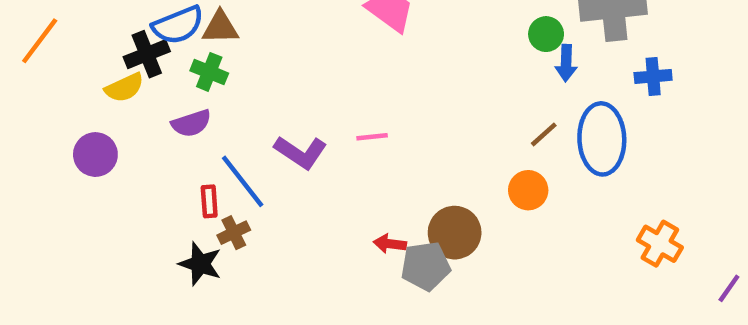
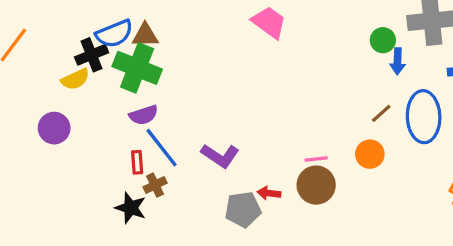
green cross: (209, 72) -> (137, 68), size x1.8
purple semicircle: (191, 123) -> (144, 115), moved
pink line: (372, 137) -> (316, 159), moved
purple L-shape: (301, 152) -> (220, 156), moved
gray pentagon: (426, 266) -> (243, 209), moved

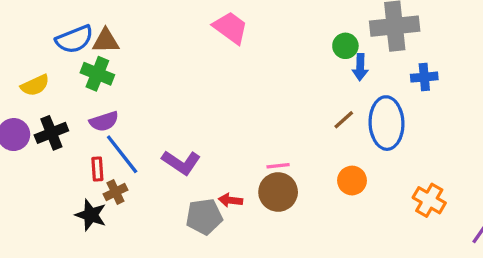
black cross: (92, 55) -> (51, 133), moved
green cross: (137, 68) -> (97, 74), size x0.7
orange circle: (370, 154) -> (352, 181), moved

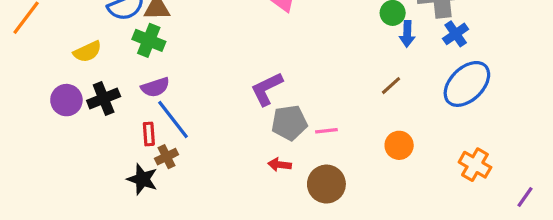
blue cross: (424, 77) -> (456, 34), moved, turned -30
blue ellipse: (386, 123) -> (467, 84), moved, turned 48
purple L-shape: (181, 162) -> (267, 89), moved, turned 120
brown circle: (278, 192) -> (326, 184), moved
gray pentagon: (204, 217) -> (289, 123), moved

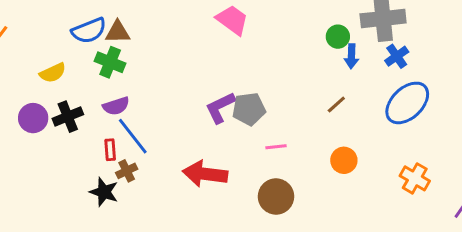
gray pentagon: (289, 123) -> (249, 109), moved
red arrow: (280, 165) -> (205, 174), moved, size x2.0

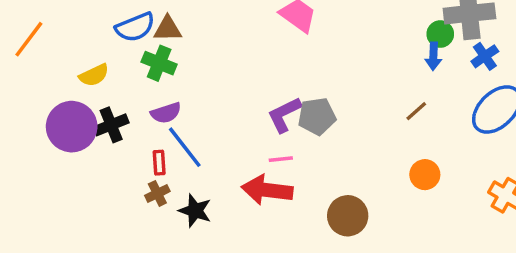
green circle: (338, 37) -> (440, 34), moved
purple circle: (33, 118) -> (72, 127), size x1.5
pink line: (276, 147) -> (281, 159), moved
brown cross: (127, 171) -> (157, 193), moved
black star: (104, 192) -> (195, 211), moved

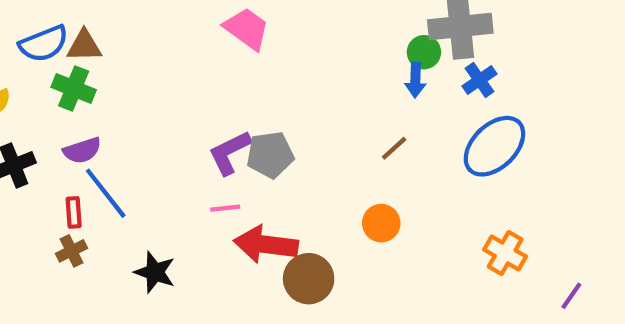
orange circle: (425, 175) -> (381, 223), moved
red arrow: (267, 190) -> (266, 244), moved
black star: (195, 211) -> (155, 272), moved

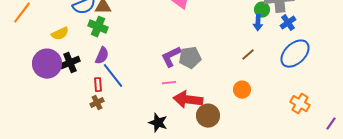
purple semicircle: (82, 150) -> (102, 56), turned -48
black star: (155, 272) -> (158, 123), moved

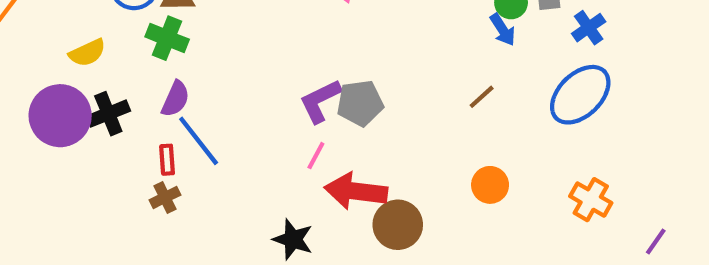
blue arrow: (258, 23) -> (503, 30), turned -35
blue cross: (288, 23) -> (589, 28), moved
pink line: (169, 83) -> (316, 156), turned -56
orange circle: (242, 90) -> (490, 185), moved

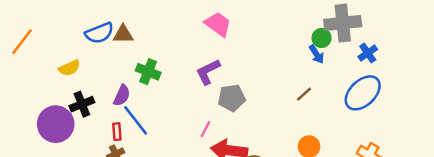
green cross: (167, 38) -> (148, 72), moved
purple L-shape: (320, 101) -> (208, 72), moved
purple circle: (60, 116) -> (56, 124), moved

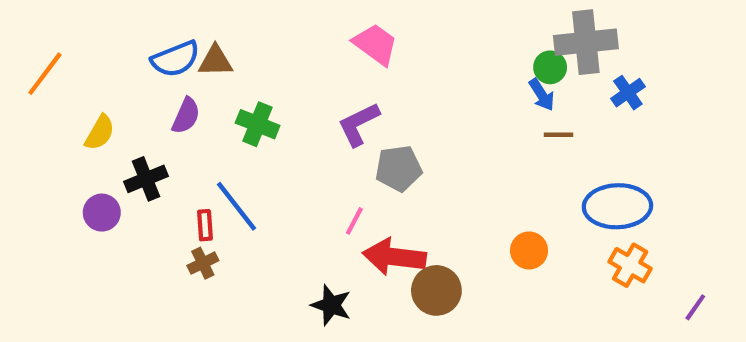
yellow semicircle: (69, 68) -> (100, 133), moved, turned -35
blue ellipse: (363, 93) -> (617, 206), moved, turned 42
brown line: (304, 94) -> (559, 135), moved, turned 42
purple semicircle: (122, 95) -> (186, 116), moved
purple circle: (56, 124) -> (102, 213), size x0.6

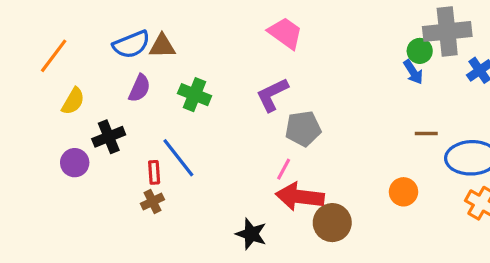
orange line: (45, 74) -> (54, 56), moved
brown line: (559, 135) -> (426, 134), moved
pink line: (354, 221) -> (284, 169), moved

